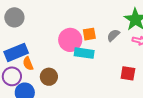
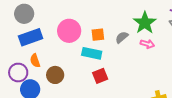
pink circle: (70, 40) -> (69, 31), moved
blue rectangle: (16, 52) -> (31, 37), moved
red square: (128, 73) -> (100, 76), moved, turned -35

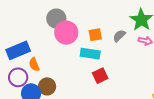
gray circle: (24, 14) -> (56, 19), moved
blue rectangle: (31, 37) -> (18, 50), moved
brown circle: (55, 75) -> (47, 86), moved

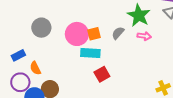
gray circle: (56, 19) -> (41, 28), moved
pink circle: (66, 33) -> (77, 34), moved
blue rectangle: (18, 50) -> (18, 55), size x0.6

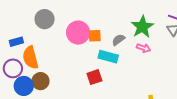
cyan rectangle: (90, 53) -> (108, 57), moved
orange semicircle: (35, 68) -> (30, 58), size x1.6

